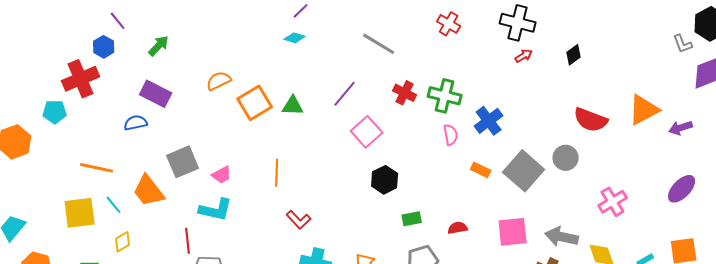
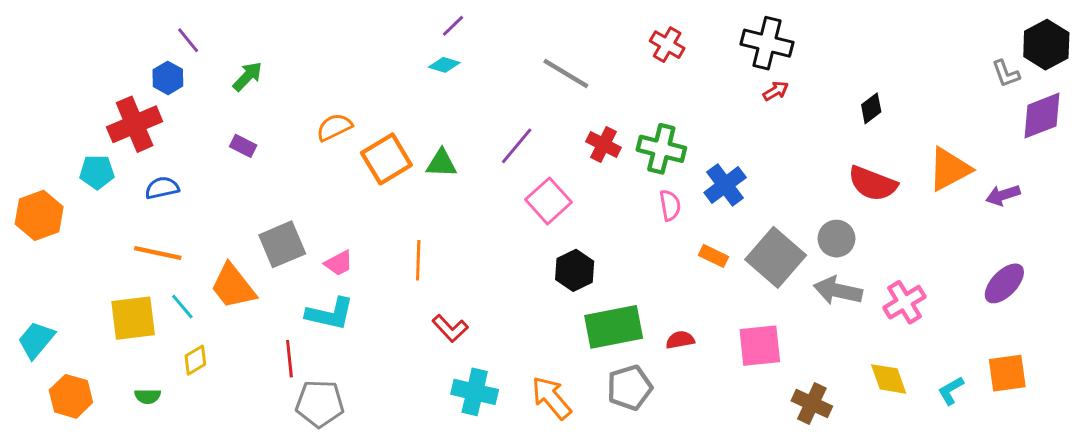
black diamond: (574, 55) -> (871, 108), moved
purple rectangle: (156, 94) -> (243, 146), size x0.6
blue semicircle: (136, 123) -> (162, 188), moved
green rectangle: (412, 219) -> (614, 327), size x2.0
gray arrow: (562, 237) -> (838, 291), moved

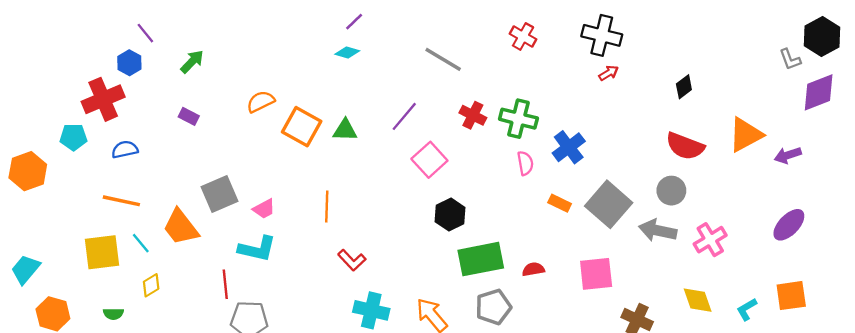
orange square: (386, 159) -> (302, 127), turned -30
gray circle: (836, 239) -> (671, 191), moved

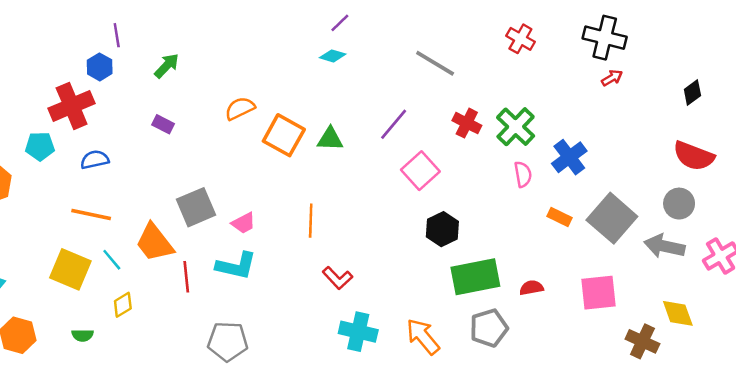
purple line: (145, 33) -> (117, 35), turned 30
green cross: (518, 119) -> (516, 127), turned 30
yellow square: (102, 252) -> (70, 269), turned 30
red line: (225, 284) -> (186, 277), moved
yellow diamond: (698, 300) -> (678, 313), moved

